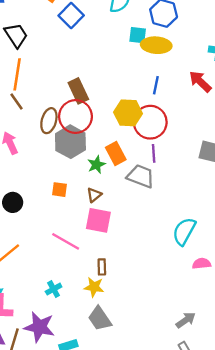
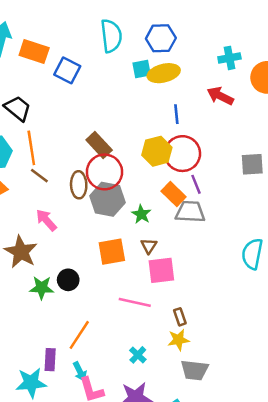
orange rectangle: (116, 153) -> (174, 194), moved
orange square: (59, 190) -> (112, 252), size x1.6
gray trapezoid: (100, 319) -> (194, 370), turned -32

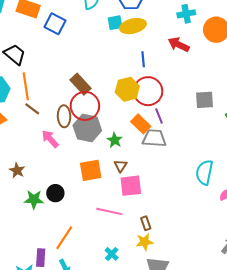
pink arrow: (46, 220) -> (50, 139), moved
brown star: (21, 252) -> (17, 170), size x0.6

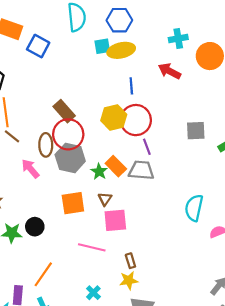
orange rectangle: (141, 124) -> (116, 166), moved

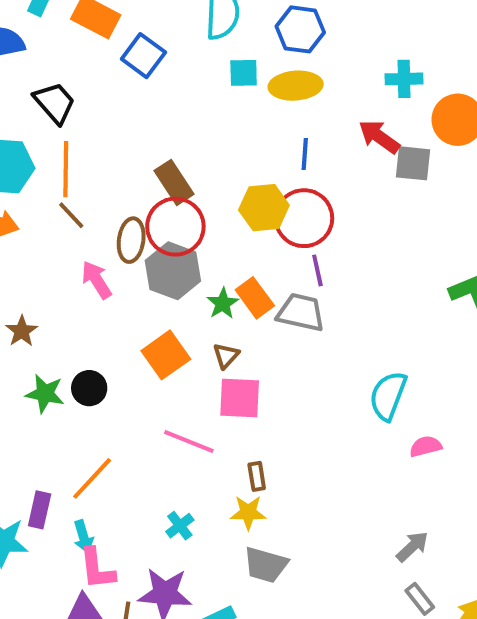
cyan square: (102, 46) -> (244, 73), moved
gray square: (196, 131) -> (413, 163), moved
orange square: (73, 203) -> (166, 355), turned -35

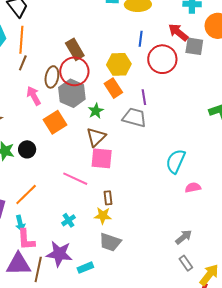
brown line: (71, 215) -> (23, 63), turned 63
red circle: (304, 218) -> (162, 59), moved
orange rectangle: (255, 298) -> (113, 88), moved
orange square: (166, 355) -> (55, 122), moved
brown triangle: (226, 356) -> (96, 137), size x1.5

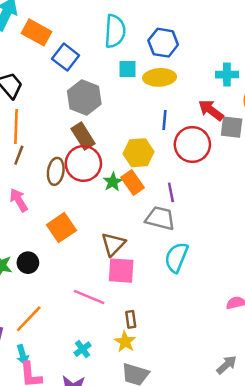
gray hexagon: (72, 93) -> (84, 97), moved
pink arrow: (34, 96) -> (19, 200), moved
green star: (96, 111) -> (113, 182), moved
cyan semicircle: (176, 161) -> (176, 257), moved
yellow star: (103, 216) -> (125, 342), turned 30

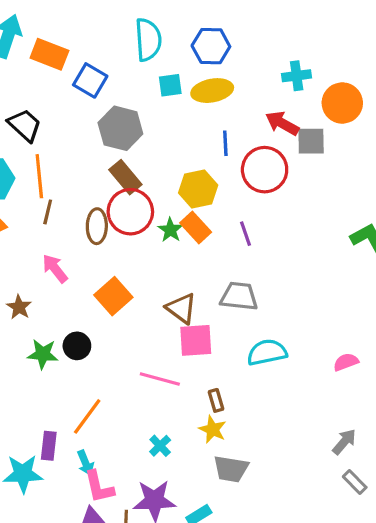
gray trapezoid: (160, 218) -> (239, 296), moved
brown triangle: (113, 244) -> (181, 308), turned -30
cyan semicircle: (176, 257) -> (267, 352), moved, turned 64

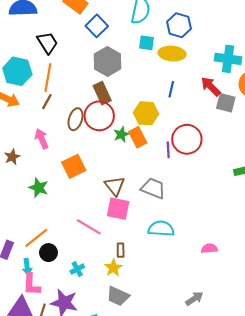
cyan cross: (297, 76) -> (228, 59), size x1.4
red circle: (265, 170) -> (187, 139), moved
black circle: (77, 346) -> (48, 253), moved
green star: (43, 354) -> (39, 188), moved

